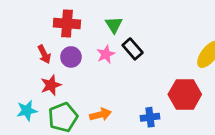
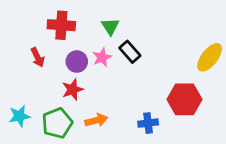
purple circle: (71, 57) -> (77, 62), moved
red star: (51, 85) -> (73, 90), moved

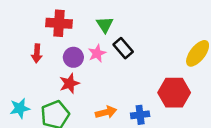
red arrow: (38, 57) -> (37, 53), turned 30
orange arrow: (96, 120) -> (106, 112), moved

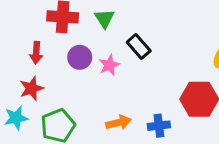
green triangle: (105, 25) -> (105, 19), moved
pink star: (97, 53) -> (109, 65), moved
red star: (69, 83) -> (32, 88), moved

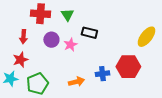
black rectangle: (139, 46) -> (89, 33), turned -35
blue cross: (159, 126) -> (102, 74), moved

